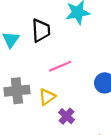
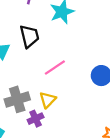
purple cross: (67, 116) -> (36, 119), moved, turned 35

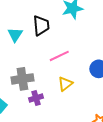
yellow triangle: (48, 100) -> (65, 84), moved

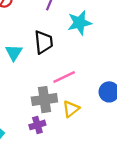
gray cross: (22, 79) -> (44, 100), moved

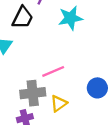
black trapezoid: (44, 42) -> (23, 18), moved, turned 30

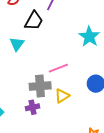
cyan star: (70, 18) -> (89, 37), moved, turned -30

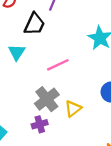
pink line: (58, 68) -> (58, 65), moved
gray cross: (40, 86) -> (47, 99), turned -30

